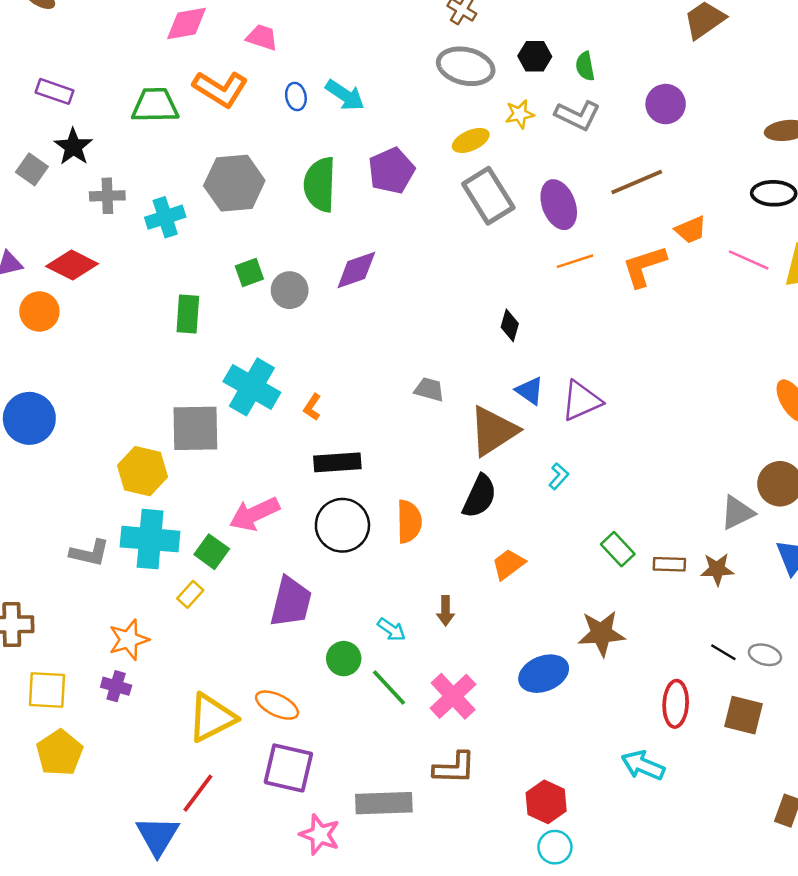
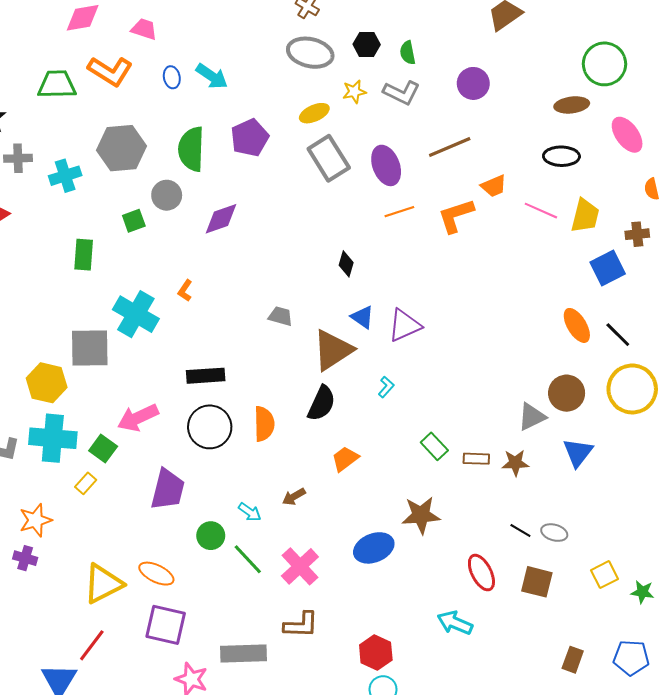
gray circle: (290, 290) -> (167, 195), moved
orange L-shape: (312, 407) -> (185, 291), moved
brown arrow: (446, 611) -> (294, 497), turned 60
red ellipse: (676, 704) -> (481, 573), turned -30

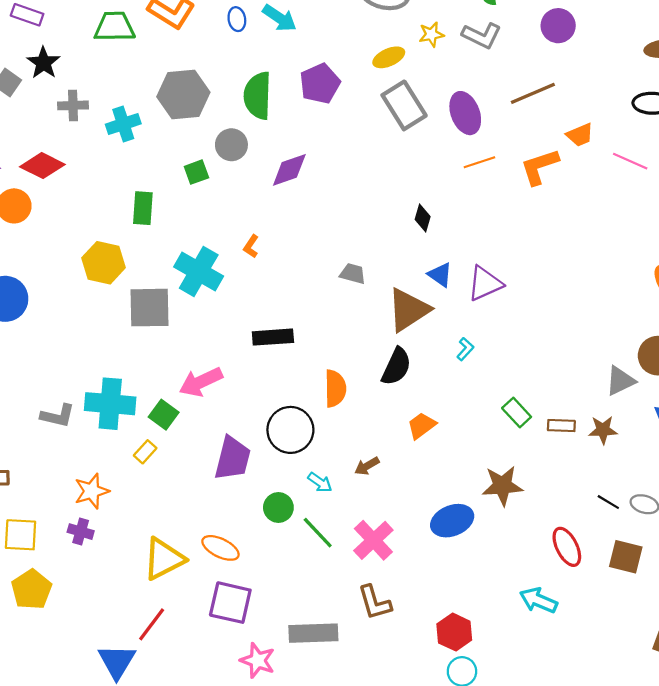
yellow hexagon: (47, 383) -> (104, 263), moved
black circle: (210, 427) -> (290, 430), moved
brown L-shape: (301, 625) -> (375, 603), turned 72

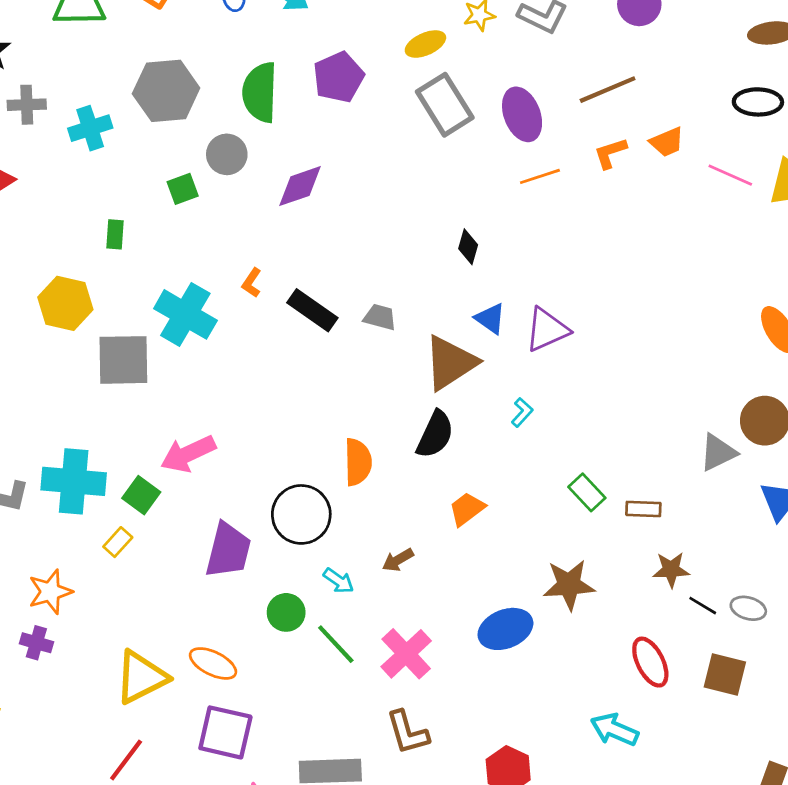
orange L-shape: (540, 167) -> (610, 153), moved, size x0.7
green rectangle: (143, 208) -> (115, 234), size x0.7
black rectangle: (273, 337) -> (312, 310), moved, turned 39
brown star: (603, 430) -> (671, 570), moved

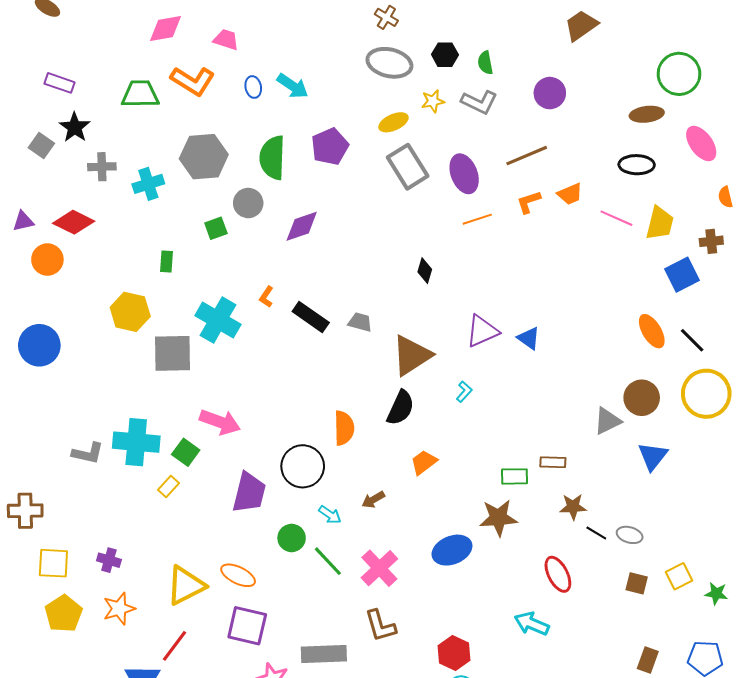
blue triangle: (490, 319) -> (529, 338), moved
pink arrow: (188, 454) -> (220, 422), turned -135
green rectangle: (587, 492) -> (515, 476), moved, turned -48
orange star: (50, 592) -> (119, 609), moved
brown square: (725, 674) -> (637, 583), moved, size x0.7

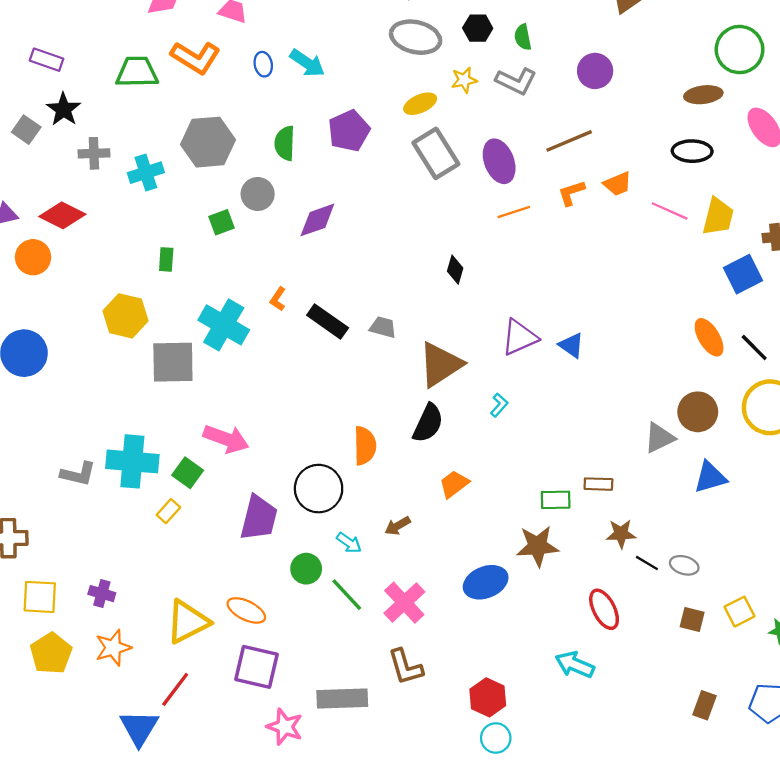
green semicircle: (272, 158) -> (285, 143), size x0.7
blue triangle: (653, 456) -> (710, 477), turned 36

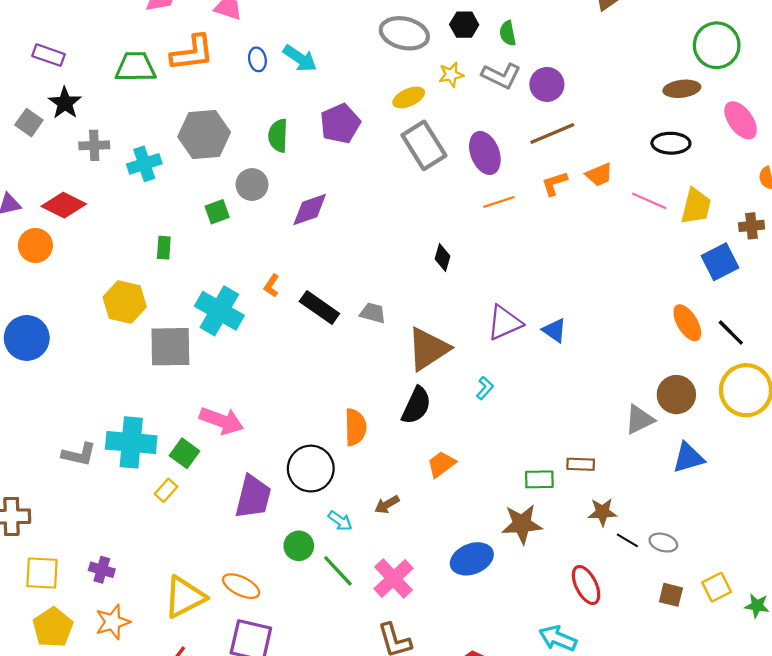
orange L-shape: (196, 57) -> (192, 53), turned -39
purple circle: (595, 71) -> (547, 84), moved

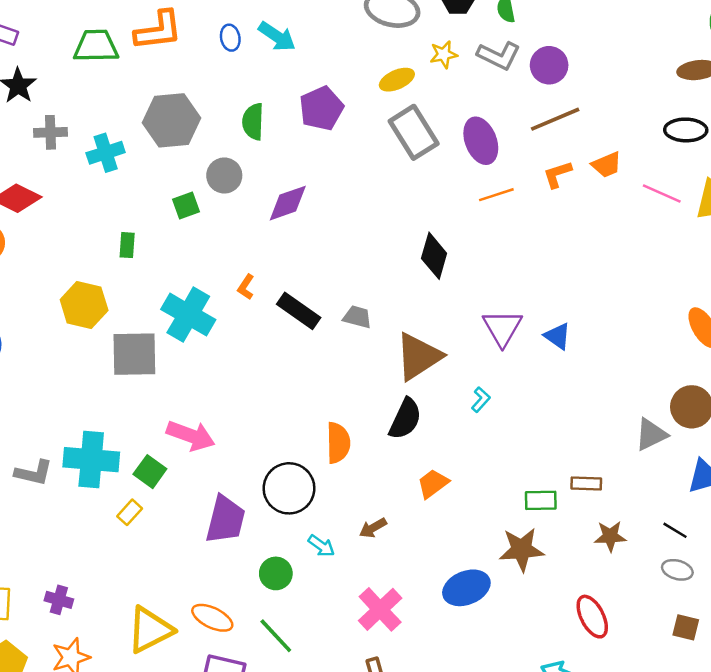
black diamond: (442, 257) -> (434, 256), size x1.5
purple triangle: (504, 323) -> (502, 328), turned -36
black line: (627, 540) -> (675, 530), moved
green line: (338, 571) -> (276, 636), moved

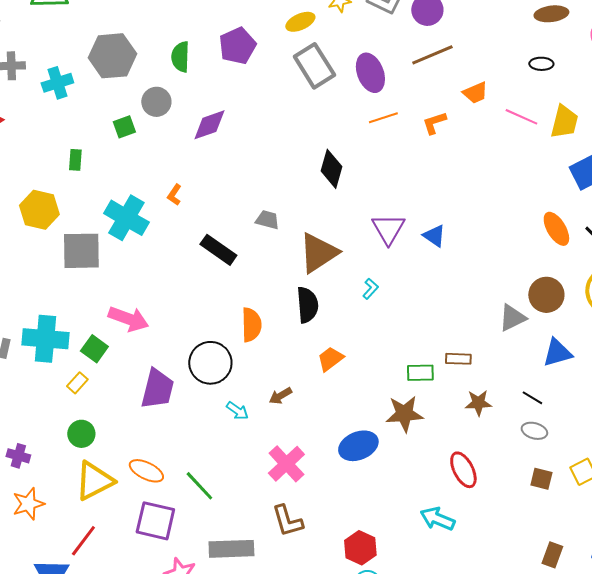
black ellipse: (686, 130) -> (541, 64), size x0.7
orange L-shape: (557, 174) -> (434, 123), moved
black rectangle: (299, 311) -> (218, 250), moved
black semicircle: (405, 419) -> (307, 305), turned -30
green circle: (276, 573) -> (81, 434), moved

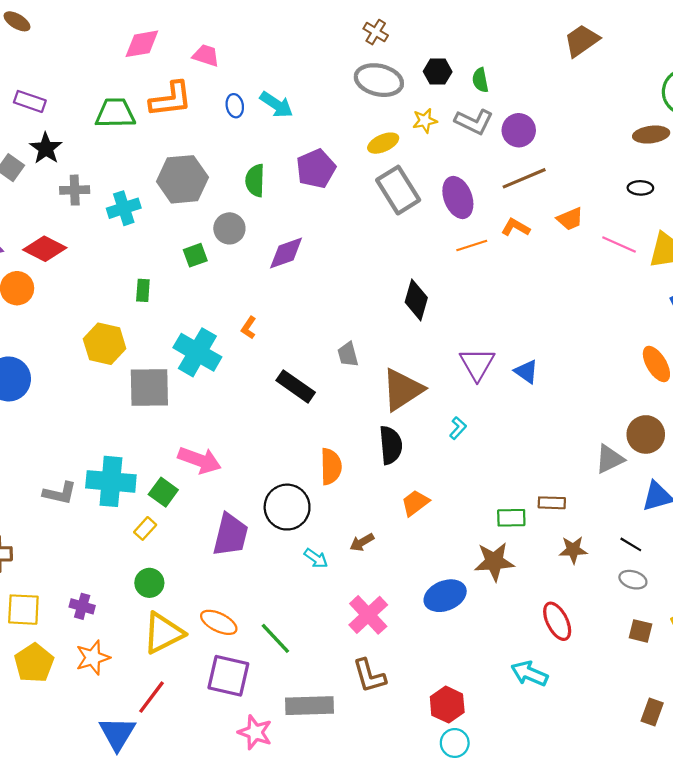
orange L-shape: (434, 123) -> (516, 227), moved, turned 48
gray trapezoid: (267, 220) -> (348, 354), turned -120

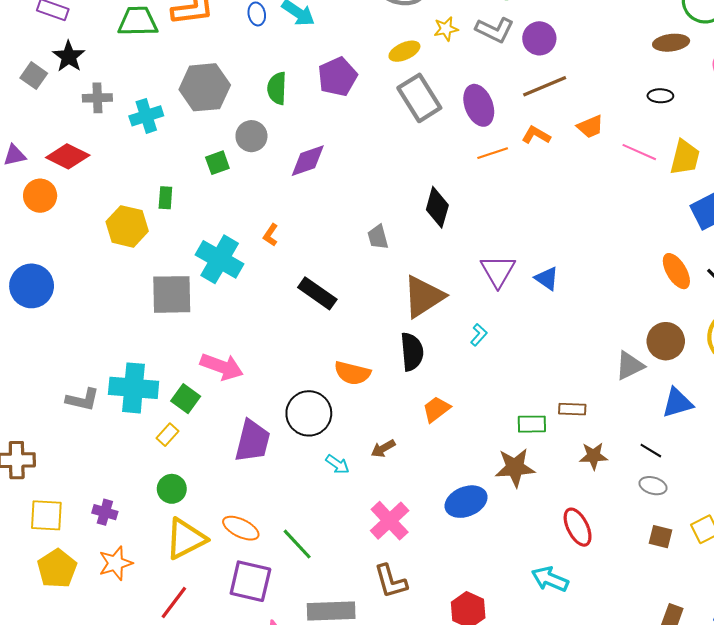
yellow hexagon: (105, 344) -> (127, 226), moved
gray trapezoid: (348, 354) -> (378, 237), moved
orange semicircle: (331, 467) -> (352, 373), turned 105

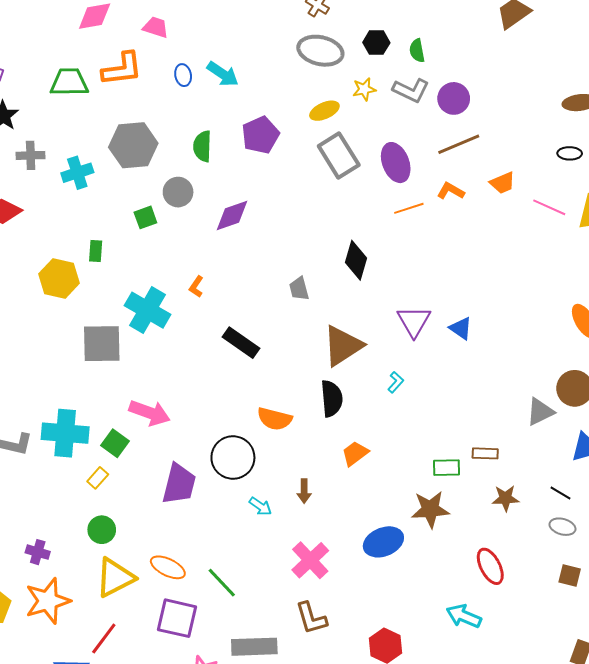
brown arrow: (383, 448) -> (304, 491), turned -60
orange star: (115, 563) -> (48, 601), size x1.4

